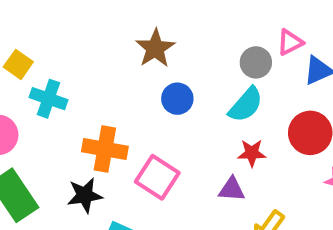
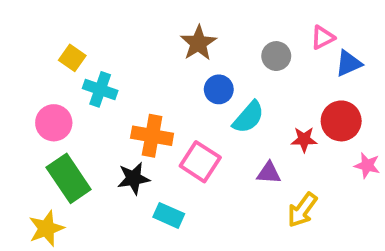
gray circle: (256, 62) -> (276, 56), moved
cyan semicircle: (246, 105) -> (248, 117), moved
red star: (252, 153) -> (304, 139), moved

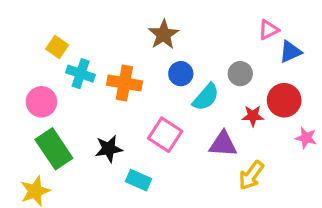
gray circle: (276, 56) -> (240, 74), moved
orange cross: (152, 136) -> (124, 83), moved
purple triangle: (269, 173) -> (223, 144), size x1.4

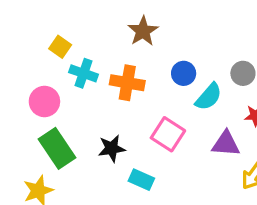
brown star: (164, 35) -> (143, 31), moved

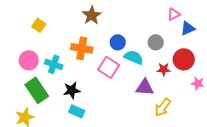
cyan cross: (84, 73) -> (54, 64), moved
cyan semicircle: (209, 97) -> (134, 57), turned -108
pink square: (168, 134) -> (109, 67), moved
cyan rectangle: (141, 180) -> (77, 111), moved

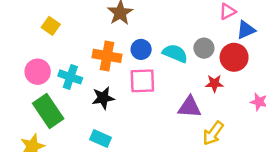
blue circle: (118, 42) -> (141, 49), moved
cyan semicircle: (134, 57) -> (175, 53), moved
red circle: (184, 59) -> (234, 57), moved
pink square: (109, 67) -> (142, 81), turned -35
black star: (72, 90) -> (103, 98), moved

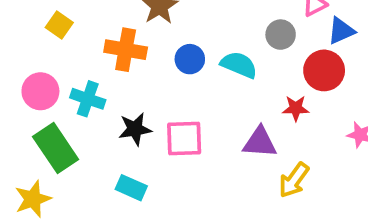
gray circle: (204, 48) -> (281, 35), moved
orange cross: (107, 56) -> (126, 50), moved
pink square: (142, 81) -> (184, 139), moved

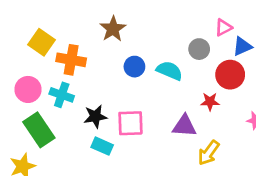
yellow square: (59, 25) -> (41, 42), size x1.4
orange cross: (126, 50) -> (71, 60), moved
cyan rectangle: (131, 188) -> (102, 146), moved

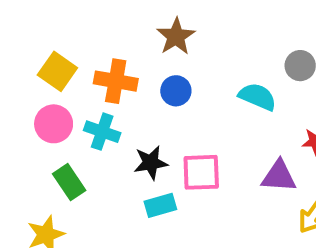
yellow square: (41, 42) -> (57, 71), moved
blue circle: (134, 67) -> (176, 91), moved
green rectangle: (39, 130) -> (69, 182), size x0.7
cyan rectangle: (102, 146) -> (160, 205), turned -40

